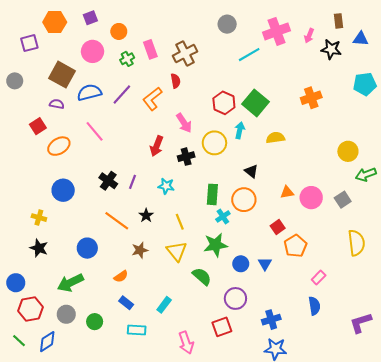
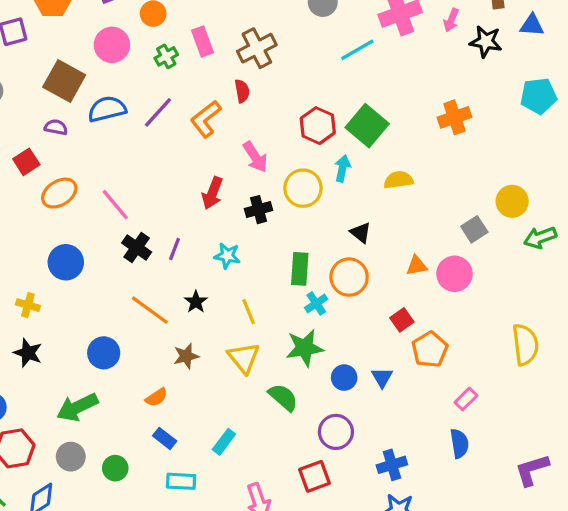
pink line: (95, 131) -> (115, 205), moved
gray square: (343, 200) -> (474, 229), moved

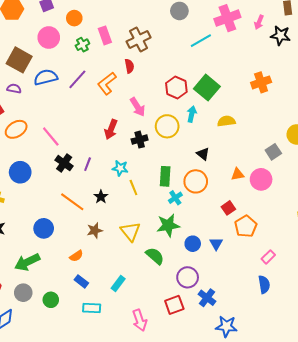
yellow line: (249, 312) -> (133, 188), moved
blue cross: (392, 465) -> (207, 298), moved, turned -36

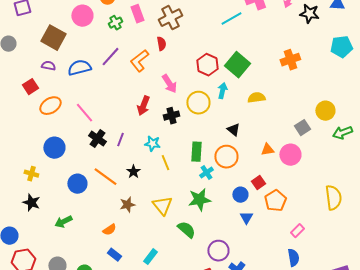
blue semicircle: (46, 77) -> (79, 68), moved
blue circle: (44, 228) -> (77, 184), moved
blue circle: (193, 244) -> (240, 195), moved
green arrow: (27, 262) -> (63, 222), moved, size x0.7

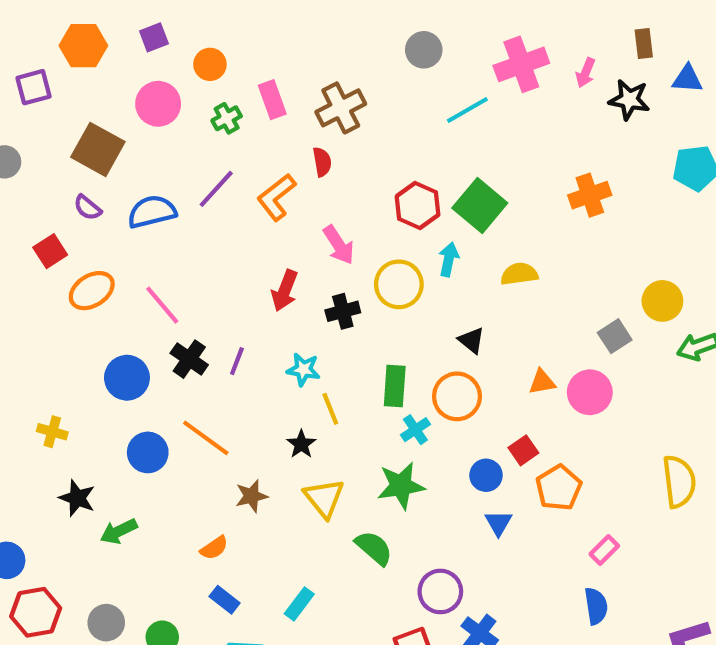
purple semicircle: (48, 66) -> (88, 208), turned -152
blue circle: (54, 148) -> (127, 378), moved
black star: (133, 172) -> (301, 444), moved
black star: (31, 203) -> (77, 498), moved

